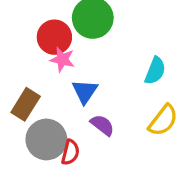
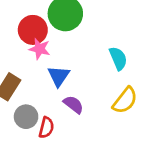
cyan semicircle: (155, 71) -> (118, 58), turned -45
gray circle: (46, 139) -> (26, 117), size x0.7

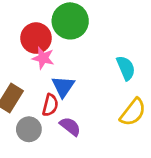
purple semicircle: (73, 104) -> (70, 126), moved
red semicircle: (46, 128) -> (50, 105), moved

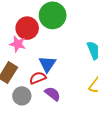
pink star: (43, 58) -> (18, 44), moved
red semicircle: (50, 105) -> (38, 78), turned -126

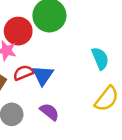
red semicircle: (38, 78) -> (23, 73), moved

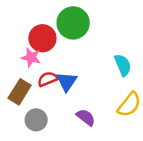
purple semicircle: (49, 112) -> (86, 117), moved

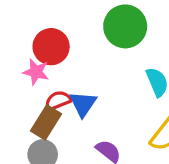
green circle: (73, 23) -> (125, 26), moved
brown rectangle: (20, 92) -> (46, 122), moved

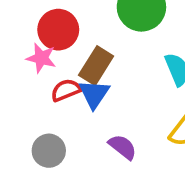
brown rectangle: (46, 122) -> (96, 66), moved

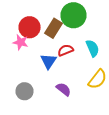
brown rectangle: (96, 66) -> (54, 28), moved
red semicircle: (66, 90) -> (66, 50), moved

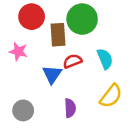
red circle: (30, 27) -> (32, 17), moved
brown rectangle: (54, 28) -> (58, 35), turned -36
purple semicircle: (64, 89) -> (70, 108), turned 49

